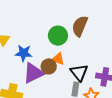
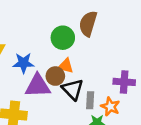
purple triangle: (33, 73) -> (38, 86), turned 30
black triangle: (79, 73) -> (73, 89), moved

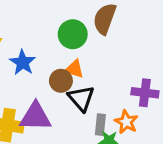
blue star: (23, 63) -> (23, 63), turned 30
purple triangle: (38, 86) -> (35, 117), moved
gray rectangle: (90, 100) -> (100, 125), moved

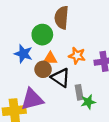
blue star: (23, 63) -> (23, 54), moved
orange star: (126, 122) -> (77, 56), moved

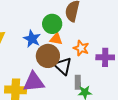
orange triangle: (50, 58) -> (56, 39), moved
brown circle: (43, 69) -> (48, 56), size x1.5

